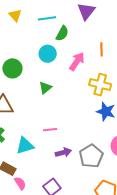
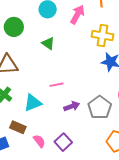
green triangle: (45, 88) -> (48, 43), turned -40
pink semicircle: (20, 183) -> (39, 141), moved

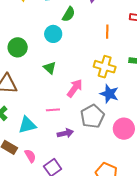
pink arrow: (77, 14) -> (75, 88), moved
gray pentagon: (100, 107) -> (92, 116), moved
pink semicircle: (39, 141) -> (30, 156), moved

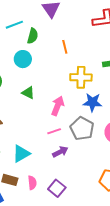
orange line: (107, 32) -> (65, 47), moved
pink line: (53, 110) -> (54, 131), moved
pink semicircle: (30, 156) -> (32, 183), turned 40

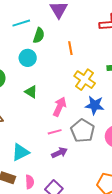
yellow cross: (81, 77) -> (85, 80), turned 30

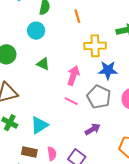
yellow cross: (85, 80) -> (95, 46), turned -30
pink line: (55, 132) -> (71, 101), turned 48
purple arrow: (59, 153) -> (93, 129), moved

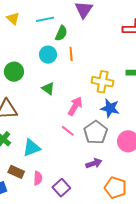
orange line: (77, 16) -> (71, 54), moved
purple arrow: (93, 129) -> (94, 163), moved

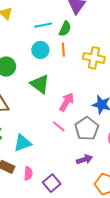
cyan line: (45, 19) -> (43, 25), moved
green semicircle: (61, 33) -> (65, 29), moved
yellow cross: (103, 82) -> (94, 58), moved
green triangle: (48, 89) -> (40, 84), size x1.5

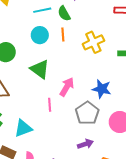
green semicircle: (65, 29) -> (64, 14), turned 126
yellow cross: (94, 58) -> (93, 42), turned -35
pink line: (59, 127) -> (50, 105), moved, turned 48

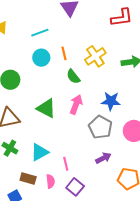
green semicircle: (64, 14) -> (73, 77), moved
green triangle: (40, 69) -> (46, 108), moved
pink line: (50, 105) -> (66, 164), moved

